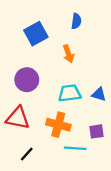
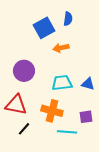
blue square: (36, 34) -> (44, 28), moved
orange arrow: (68, 54) -> (61, 48), turned 98
black line: (27, 154) -> (24, 129), moved

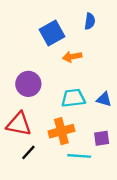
blue semicircle: (68, 19) -> (90, 21), moved
orange cross: (52, 111) -> (61, 131), turned -30

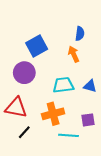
blue semicircle: (90, 21) -> (80, 34), moved
blue square: (52, 33) -> (37, 46), moved
orange arrow: (72, 57) -> (74, 54), moved, turned 77

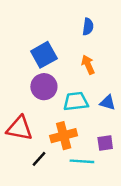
blue semicircle: (80, 34) -> (88, 27), moved
purple circle: (24, 73) -> (44, 87), moved
black line: (24, 132) -> (39, 159), moved

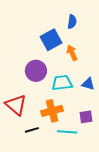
blue square: (44, 55) -> (51, 40), moved
red triangle: (19, 128) -> (16, 105), turned 30
black line: (39, 159) -> (32, 130), turned 32

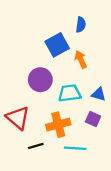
purple square: (86, 117) -> (93, 119), moved, turned 32

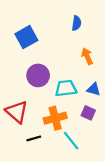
blue square: (57, 45) -> (26, 37), moved
orange arrow: (81, 59) -> (87, 56), moved
cyan line: (75, 148) -> (71, 141), turned 48

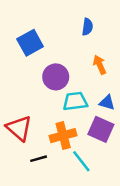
purple circle: (38, 75) -> (56, 77), moved
purple square: (88, 113) -> (101, 129), size x1.5

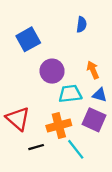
orange arrow: (100, 65) -> (93, 70), moved

